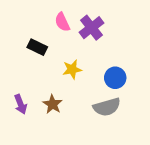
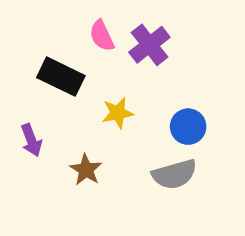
black rectangle: (37, 47) -> (61, 77), size x1.4
purple arrow: (21, 104) -> (31, 140), moved

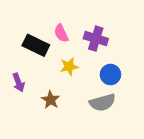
pink semicircle: (102, 36) -> (61, 33), moved
purple cross: (149, 45) -> (96, 39), moved, turned -35

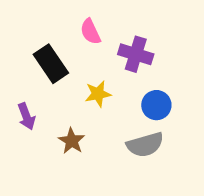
pink semicircle: (61, 33) -> (90, 32), moved
black rectangle: (36, 45) -> (51, 64), turned 30

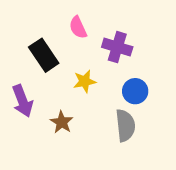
purple arrow: (26, 116) -> (22, 101), size x1.4
gray semicircle: (145, 145) -> (125, 125), turned -80

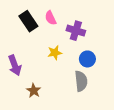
black rectangle: (44, 55) -> (28, 21), moved
brown star: (62, 122) -> (34, 91), moved

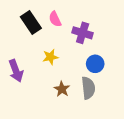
yellow star: (55, 53) -> (50, 57), moved
brown star: (34, 91) -> (62, 89), moved

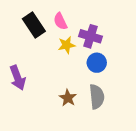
yellow star: (50, 57) -> (67, 45), moved
blue circle: (95, 64) -> (97, 63), moved

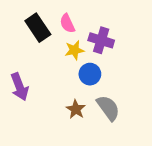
blue circle: (97, 63) -> (90, 74), moved
gray semicircle: (97, 97) -> (108, 108), turned -30

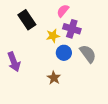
pink semicircle: (67, 23) -> (63, 11), moved, turned 64
gray semicircle: (108, 108) -> (88, 54), moved

